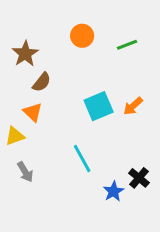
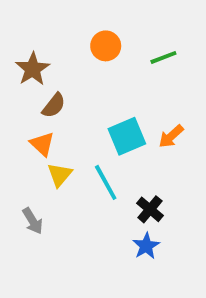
yellow triangle: (15, 136) -> (60, 175), moved, turned -30
cyan line: (82, 158) -> (106, 182), moved
black cross: (139, 178) -> (150, 209), moved

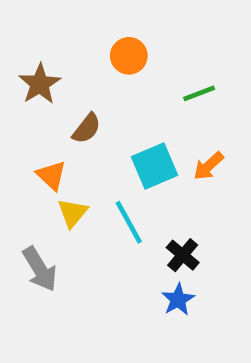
green line: (163, 57) -> (199, 93), moved
brown semicircle: (54, 105) -> (87, 128), moved
gray arrow: (33, 221) -> (40, 269), size x1.4

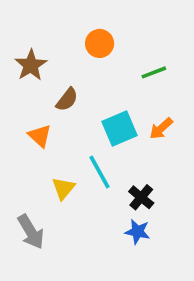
yellow triangle: (73, 213) -> (63, 188), moved
gray arrow: (40, 269) -> (31, 232), moved
blue star: (178, 300) -> (138, 232), turned -30

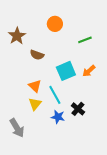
brown semicircle: (67, 100) -> (37, 55), turned 72
orange triangle: (40, 136) -> (35, 86), moved
blue star: (138, 232) -> (58, 117), moved

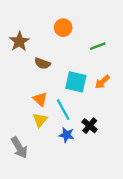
cyan square: (66, 71) -> (76, 82), turned 36

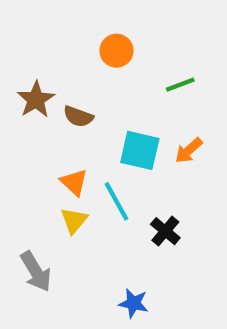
brown star: (19, 41) -> (36, 100), moved
blue star: (67, 135) -> (133, 303), moved

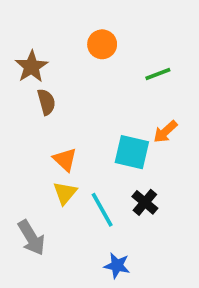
brown star: (36, 100) -> (31, 67), moved
brown semicircle: (78, 116) -> (46, 102), moved, turned -125
cyan square: (140, 150) -> (132, 152), moved
cyan line: (116, 201) -> (102, 210), moved

